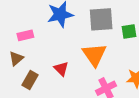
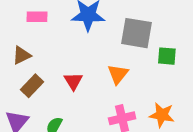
pink rectangle: (25, 35) -> (37, 17), moved
orange triangle: (94, 55) -> (118, 74), size x0.7

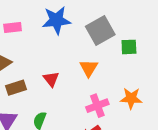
gray square: (137, 33) -> (100, 30), turned -32
brown rectangle: (32, 86) -> (16, 88), turned 36

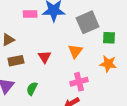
pink rectangle: (13, 28) -> (30, 14), moved
orange star: (131, 98) -> (108, 64), moved

